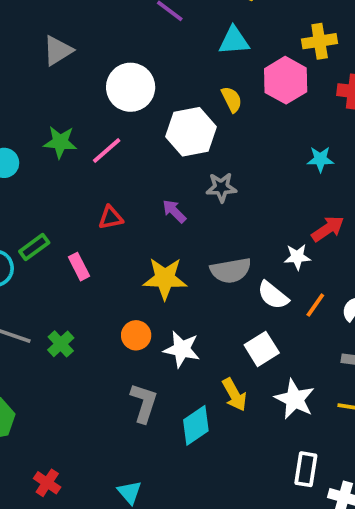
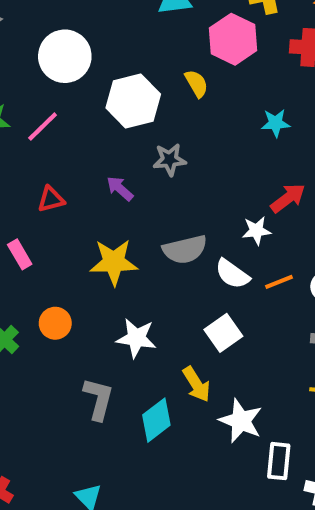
yellow semicircle: (232, 99) -> (196, 84), moved
orange line: (315, 305) -> (279, 282), turned 36
orange circle: (136, 335) -> (55, 323), moved
white star: (295, 399) -> (241, 421), moved

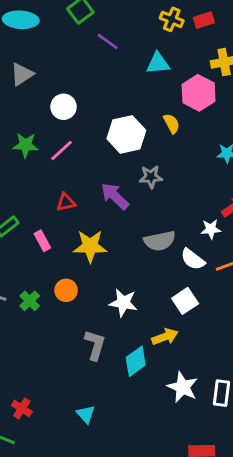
white circle: (65, 56) -> (64, 107), moved, size x0.7
purple arrow: (120, 188) -> (115, 196), size x1.5
yellow star: (114, 262) -> (90, 246), moved
yellow arrow: (196, 384) -> (165, 337), turned -80
white star: (241, 421) -> (183, 387), moved

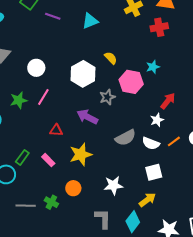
pink hexagon: (199, 93) -> (131, 82), moved
red triangle: (66, 202) -> (56, 130), turned 32
white square: (185, 301) -> (154, 172), turned 36

